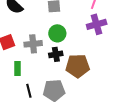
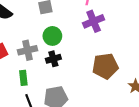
brown pentagon: (78, 66) -> (105, 66), moved
green rectangle: (17, 68) -> (23, 78), moved

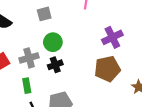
purple cross: (94, 21) -> (112, 37), moved

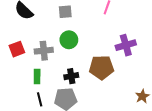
black cross: (55, 65) -> (71, 76), moved
brown pentagon: (107, 69) -> (101, 67), moved

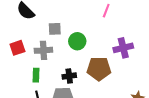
gray square: (65, 12) -> (55, 29), moved
green circle: (69, 40) -> (77, 41), moved

